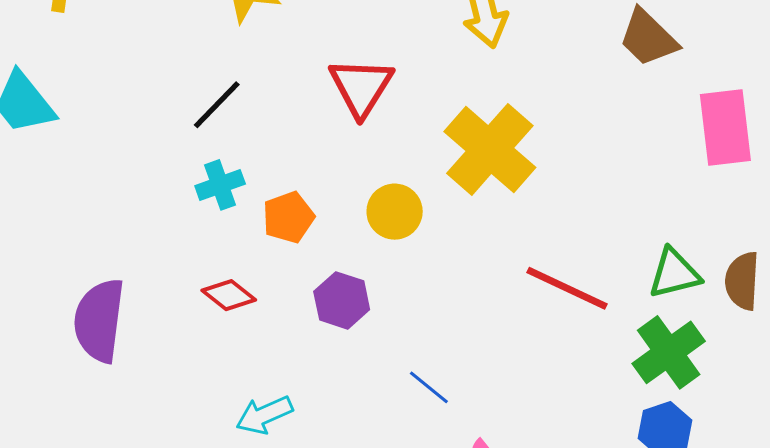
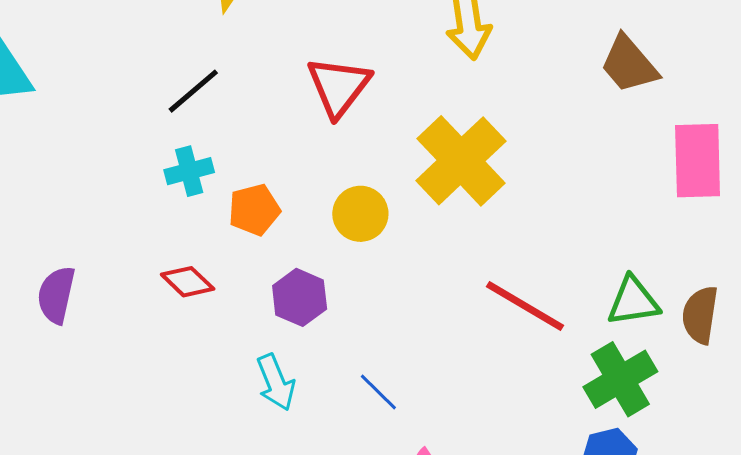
purple semicircle: (99, 320) -> (56, 295), size x0.7
cyan arrow: (264, 415) -> (276, 382), moved, turned -94

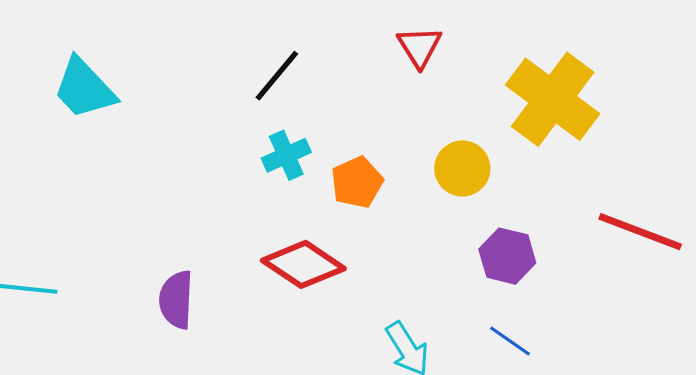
red triangle: (339, 87) -> (419, 47), size x0.7
red diamond: (188, 282) -> (303, 264), size x1.5
purple hexagon: (300, 297) -> (507, 256), moved

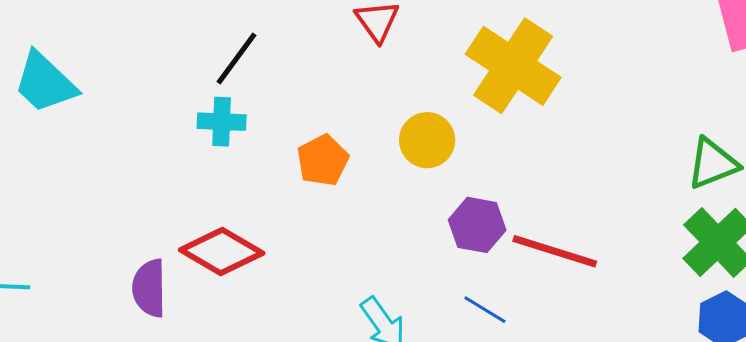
cyan cross: (286, 155) -> (222, 122), moved, turned 30
red line: (640, 232) -> (555, 251), moved
red diamond: (303, 264) -> (222, 252), moved

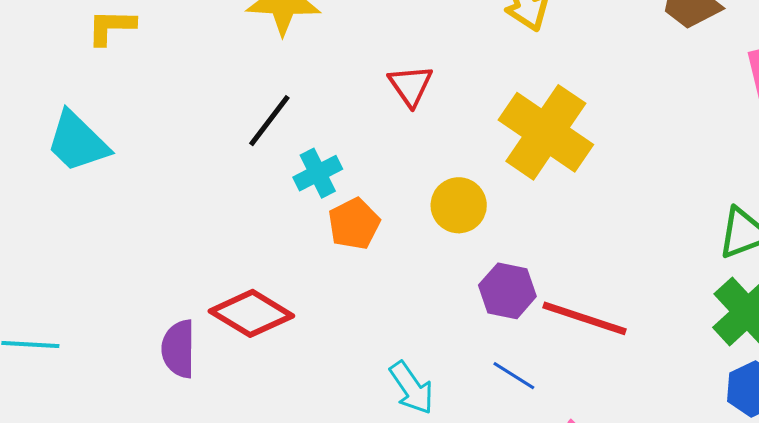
cyan cross: (222, 122) -> (318, 173), moved, turned -30

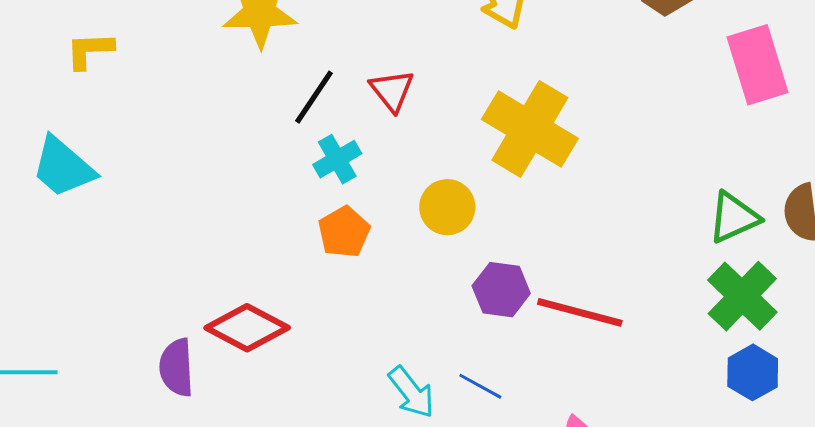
black line: (269, 121) -> (314, 97), moved
cyan cross: (318, 173) -> (337, 159), moved
blue line: (514, 376) -> (480, 386), moved

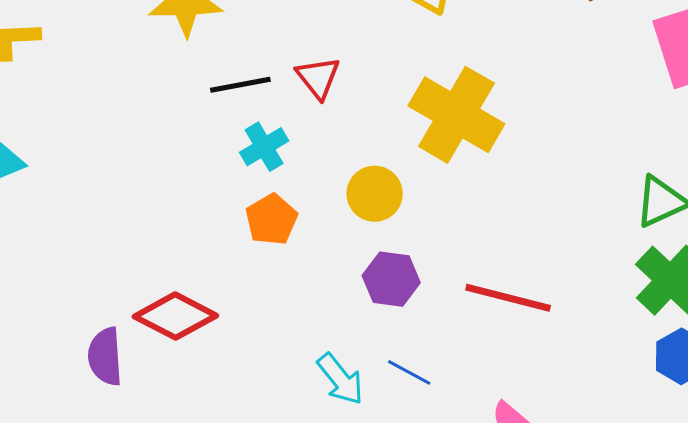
black line: (314, 97) -> (240, 85), turned 46
purple hexagon: (501, 290) -> (391, 279), moved

